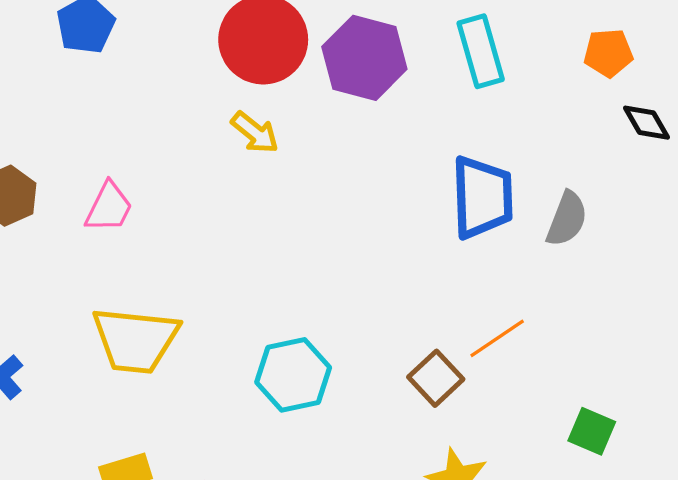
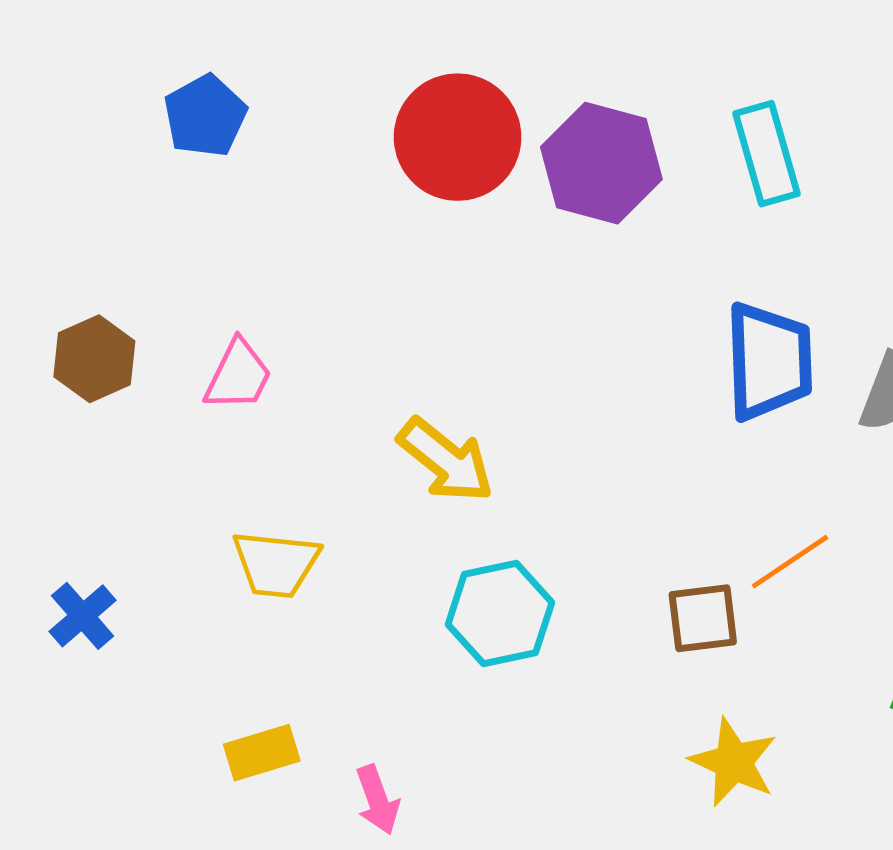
yellow arrow: (255, 133) -> (446, 460), moved, size x1.4
yellow trapezoid: (135, 340) -> (276, 564), size x0.7
brown square: (436, 378) -> (703, 618), turned 36

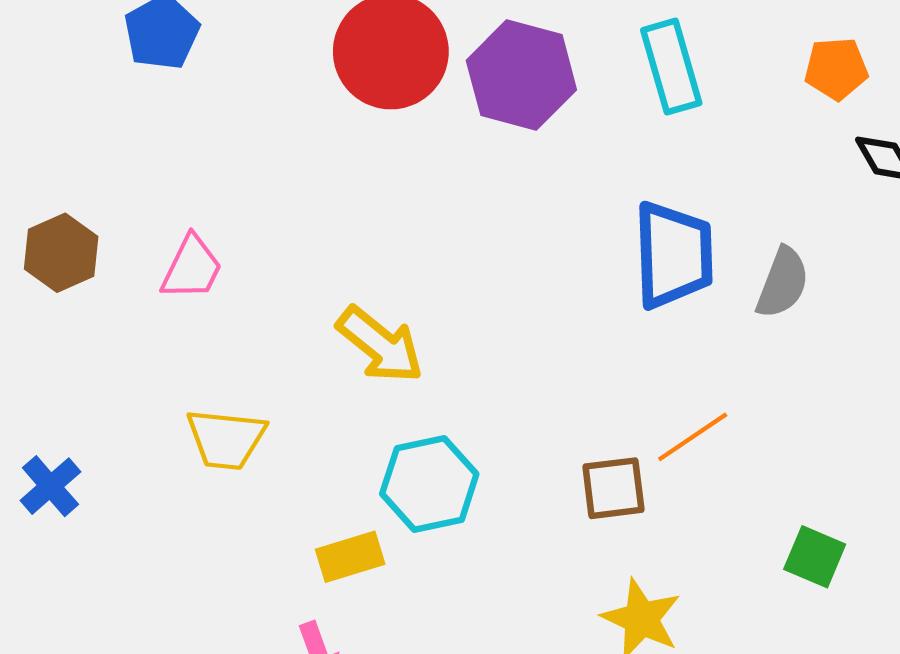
yellow rectangle: (262, 753) -> (350, 557), moved

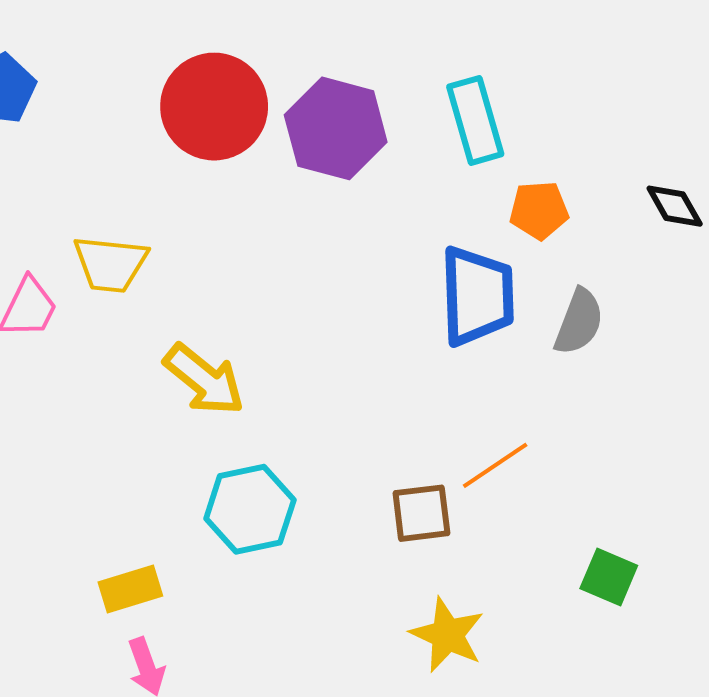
orange pentagon: (836, 69) -> (539, 210), moved
yellow trapezoid: (226, 439) -> (110, 264), moved
yellow rectangle: (350, 557) -> (130, 589), moved

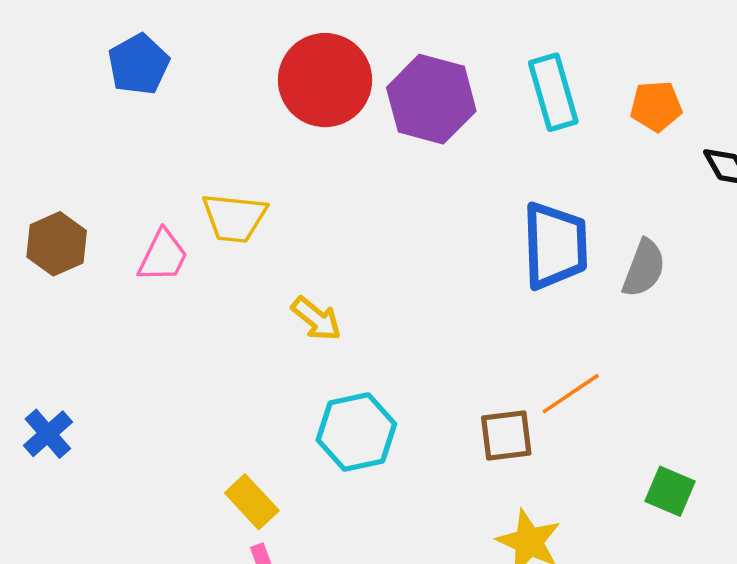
orange pentagon: (539, 210) -> (656, 106), moved
yellow arrow: (204, 380) -> (316, 319), size x0.7
yellow rectangle: (130, 589) -> (252, 502), turned 64

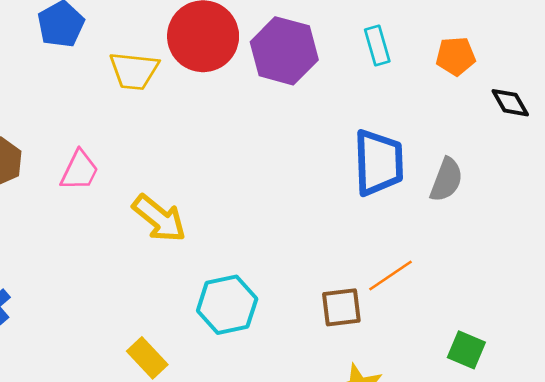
cyan rectangle: (553, 92) -> (377, 46), size x0.7
yellow trapezoid: (234, 218) -> (134, 71), moved
yellow arrow: (316, 319) -> (159, 218), moved, size x1.4

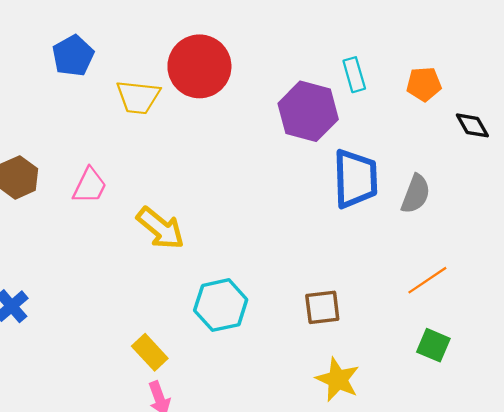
purple hexagon: (284, 51) -> (308, 111), moved
orange line: (391, 276) -> (427, 280), moved

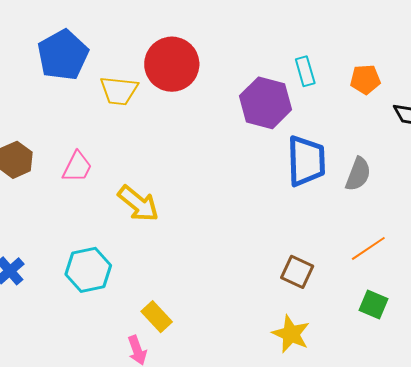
blue pentagon: (73, 56) -> (63, 55), size x1.4
cyan hexagon: (221, 305) -> (88, 270), moved
brown square: (322, 307) -> (297, 272), moved, turned 32
yellow rectangle: (150, 352) -> (157, 317), moved

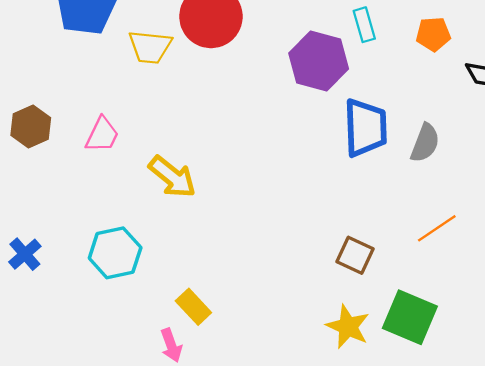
green square: (373, 304) -> (410, 317), moved, size x1.6

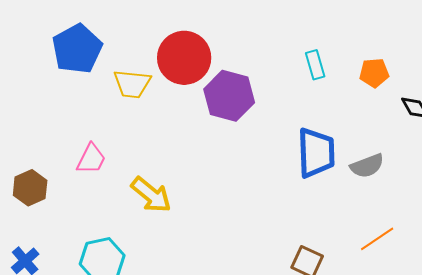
purple hexagon: (319, 61) -> (229, 96), moved
brown hexagon: (31, 127) -> (30, 188), moved
gray semicircle: (425, 143) -> (367, 166), turned 48

